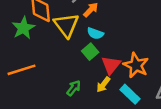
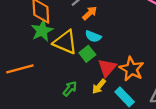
yellow triangle: (66, 25) -> (65, 42), moved, turned -32
green star: (23, 28) -> (42, 31), moved

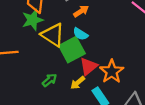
green square: (87, 54) -> (72, 50), size x1.6

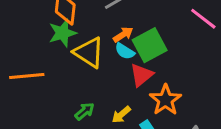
orange arrow: (81, 11) -> (123, 35), moved
green square: (72, 50) -> (150, 45), moved
red triangle: (89, 66) -> (142, 75), moved

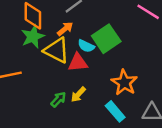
orange arrow: (123, 35) -> (65, 29), moved
red triangle: (142, 75) -> (78, 63), moved, turned 40
yellow arrow: (121, 115) -> (78, 94), moved

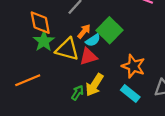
orange arrow: (65, 29) -> (84, 31), moved
cyan semicircle: (86, 46) -> (93, 40), turned -48
yellow arrow: (78, 94) -> (94, 85), size x1.5

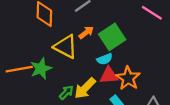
cyan semicircle: (93, 40) -> (105, 59), moved
green star: (44, 41) -> (41, 69), moved
red triangle: (88, 57) -> (109, 75), moved

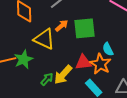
green square: (112, 37) -> (85, 28), turned 30
cyan semicircle: (105, 59) -> (108, 49), moved, turned 88

